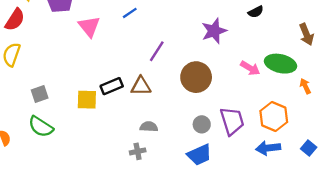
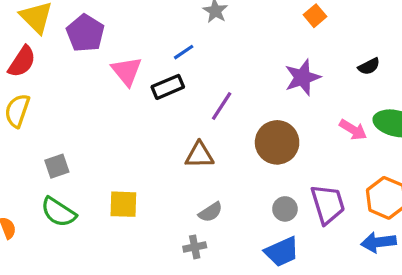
black semicircle: (256, 12) -> (369, 66), moved
black rectangle: (112, 86) -> (168, 87), moved
yellow square: (87, 100) -> (123, 204), moved
gray semicircle: (149, 127) -> (211, 212), turned 144

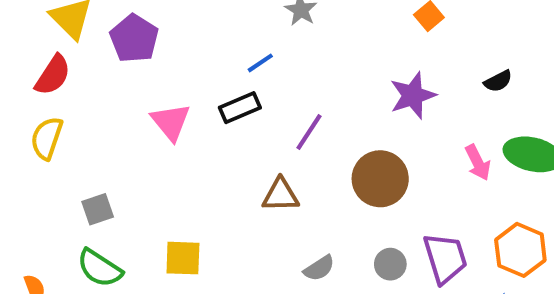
pink triangle: (127, 71) -> (171, 122), moved
pink arrow: (353, 130) -> (478, 163), turned 32
gray semicircle: (211, 212) -> (319, 268), moved

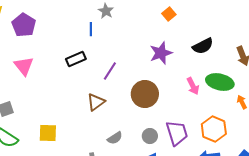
blue line: (260, 63) -> (91, 29), moved, turned -56
black semicircle: (498, 81) -> (203, 46), size x1.5
pink triangle: (171, 122) -> (24, 66), moved
brown triangle: (281, 195) -> (96, 102), turned -36

